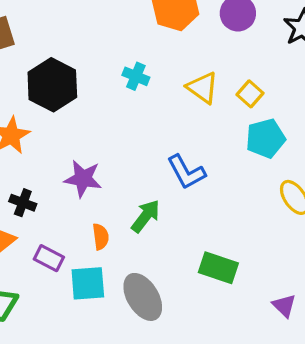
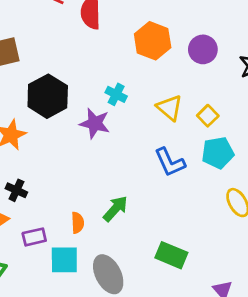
blue L-shape: (186, 172) -> (170, 162), moved
purple star: (83, 179) -> (95, 123), moved
purple rectangle: (49, 258) -> (34, 237), turned -45

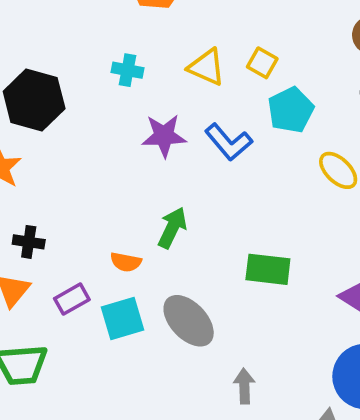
purple star: (95, 123) -> (164, 136), moved
orange semicircle: (78, 223) -> (126, 262), turned 120

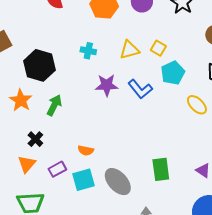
yellow triangle: (207, 67) -> (129, 50), turned -40
green arrow: (172, 228) -> (54, 105), moved
black cross: (29, 242) -> (35, 139), turned 35
green rectangle: (268, 269) -> (161, 169), moved, turned 75

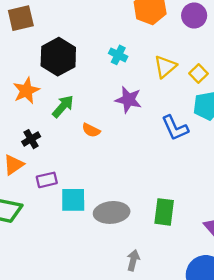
yellow triangle: (129, 50) -> (165, 67), turned -40
blue L-shape: (140, 89) -> (175, 128), moved
orange semicircle: (86, 150) -> (91, 130), moved
gray ellipse: (118, 182) -> (112, 212), turned -68

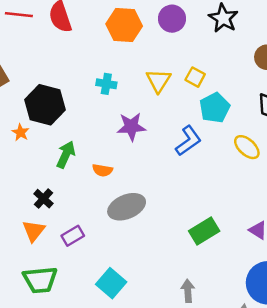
orange star: (26, 91) -> (20, 132), moved, size x0.6
blue L-shape: (175, 128) -> (188, 141), turned -84
cyan square: (73, 200) -> (111, 283), moved, turned -32
gray ellipse: (112, 212) -> (127, 207), moved
green rectangle: (164, 212) -> (204, 231), turned 68

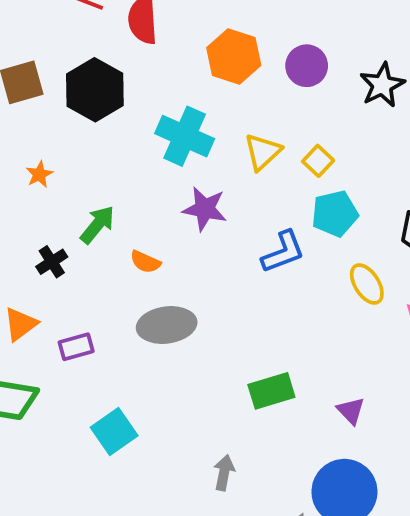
cyan cross: (106, 84) -> (185, 136), size x1.8
black hexagon: (45, 105) -> (95, 90), moved
black cross: (43, 199) -> (52, 262), moved

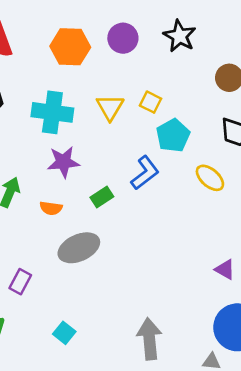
purple star: (205, 209) -> (63, 162), moved
purple rectangle: (76, 347) -> (20, 282), turned -30
green rectangle: (271, 391) -> (102, 197), moved, size x0.7
cyan square: (114, 431) -> (64, 333), size x0.7
gray arrow: (224, 473) -> (149, 339), size x1.6

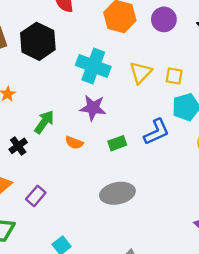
yellow square: (150, 102) -> (174, 76), turned -30
gray ellipse: (79, 248) -> (117, 193), moved

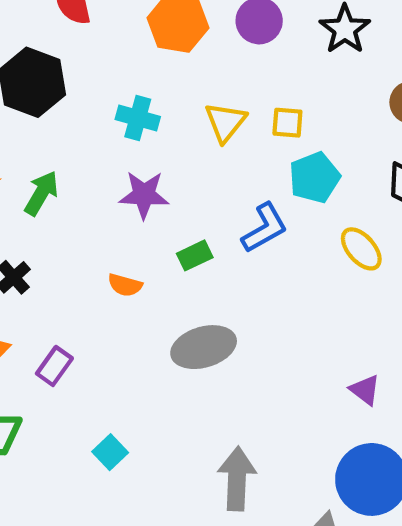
cyan cross: (93, 66) -> (138, 118), size x0.7
green arrow: (44, 122) -> (41, 193), moved
orange semicircle: (74, 143) -> (125, 285), moved

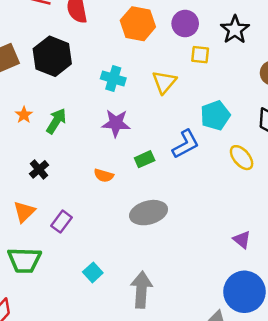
yellow square: (287, 123) -> (200, 55), moved
gray arrow: (237, 479) -> (141, 290), moved

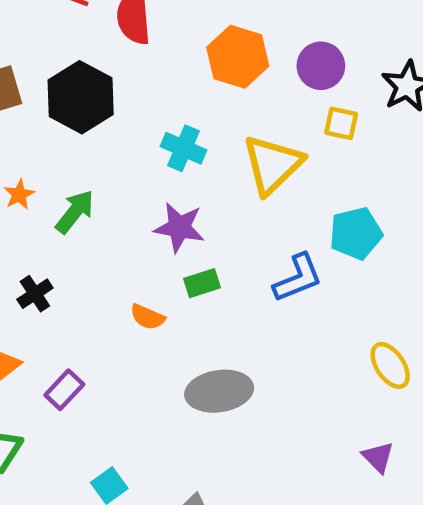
yellow triangle: (164, 82) -> (273, 165), size x1.4
yellow ellipse: (242, 158) -> (390, 365), moved
green rectangle: (145, 159) -> (202, 283), moved

